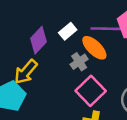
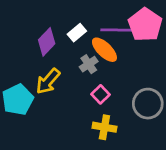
yellow arrow: (26, 72) -> (48, 81), moved
pink square: (91, 91) -> (101, 94), size x0.6

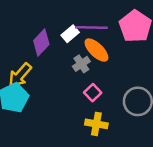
purple line: (118, 30) -> (91, 27), moved
yellow arrow: (48, 81) -> (20, 75), moved

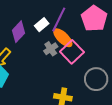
purple line: (91, 27) -> (59, 20), turned -65
pink square: (93, 93) -> (72, 52), moved, size x1.6

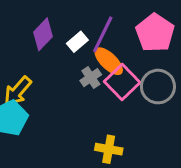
purple diamond: (18, 32) -> (43, 34), moved
gray circle: (96, 79) -> (158, 87), moved

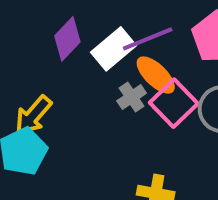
purple line: (103, 34) -> (148, 39), turned 42
white rectangle: (77, 42) -> (114, 49), size x1.5

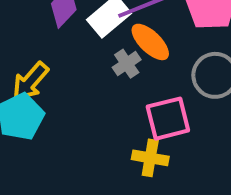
pink square: (174, 103) -> (168, 119), moved, turned 30

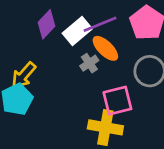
yellow cross: (150, 158) -> (105, 127), size x1.4

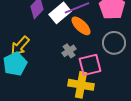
gray cross: (89, 63) -> (69, 51), moved

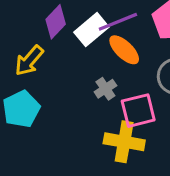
yellow arrow: (20, 46) -> (29, 61), moved

